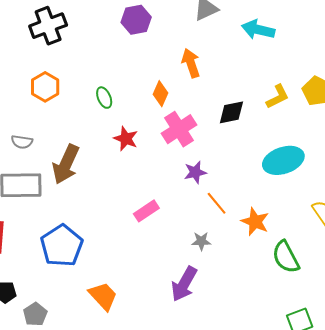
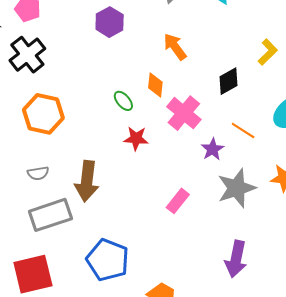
orange hexagon: (45, 87) -> (43, 114), size x1.4
green ellipse: (104, 98) -> (123, 101), moved
orange line: (217, 203) -> (243, 131), moved
gray star: (201, 241) -> (237, 188), moved, size x2.0

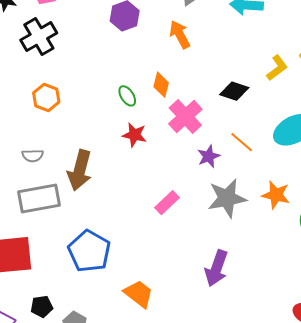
orange arrow: (175, 47) -> (180, 35), moved
black diamond: (229, 81) -> (234, 91), turned 40
orange hexagon: (43, 114) -> (46, 97), size x0.7

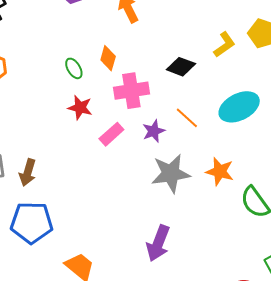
pink cross: (185, 116) -> (131, 91), turned 32
brown arrow: (80, 170) -> (28, 172), moved, size x0.7
pink rectangle: (167, 203) -> (111, 134), moved
blue pentagon: (89, 251) -> (32, 223), turned -30

